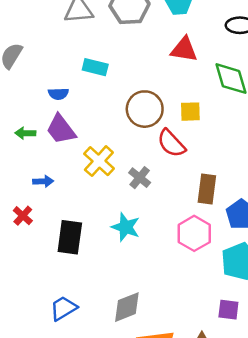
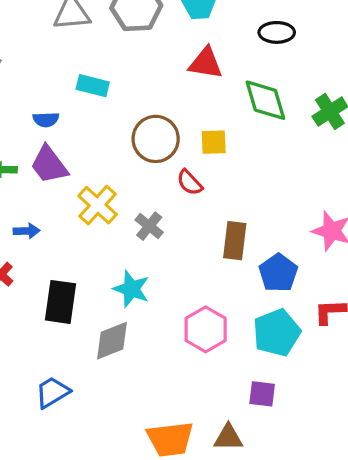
red semicircle: (171, 143) -> (190, 183), size x0.7
pink hexagon: (194, 233) -> (206, 329), moved
gray diamond: (127, 307) -> (112, 341), moved

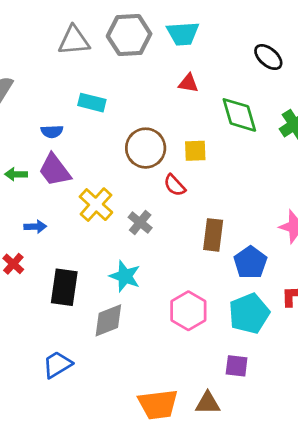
black ellipse: (277, 32) -> (268, 57), moved, turned 40
red triangle: (206, 63) -> (188, 83), size x0.7

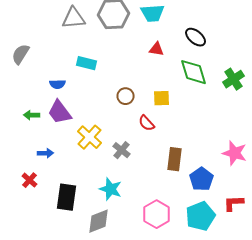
black ellipse: (268, 57) -> (196, 37), moved
brown circle: (146, 148) -> (126, 96), size x0.6

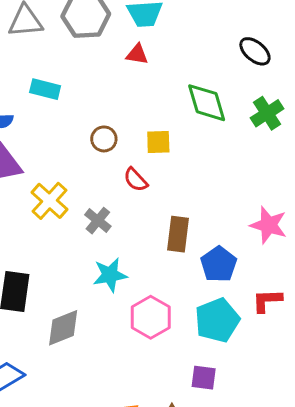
black ellipse: (196, 37) -> (255, 51), moved
red triangle: (156, 49) -> (137, 54), moved
cyan star: (110, 189) -> (110, 275), moved, turned -30

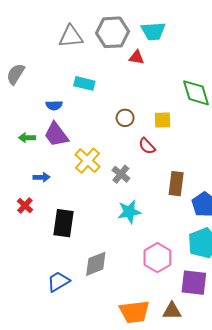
red triangle: (137, 54) -> (137, 57), moved
pink hexagon: (151, 317) -> (157, 258), moved
gray diamond: (63, 328) -> (96, 264), moved
purple square: (204, 378) -> (194, 283), size x1.5

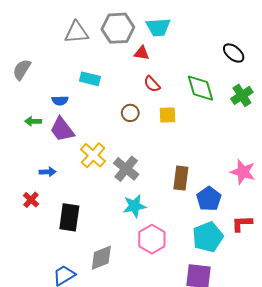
green arrow: (27, 138) -> (33, 121), moved
red semicircle: (147, 146) -> (152, 84), moved
gray cross: (121, 174) -> (126, 169), size x1.4
pink hexagon: (157, 258) -> (152, 239), moved

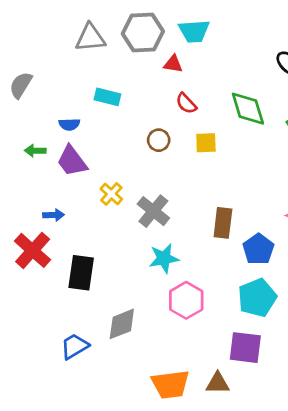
yellow cross: (93, 155) -> (111, 194), size x0.7
red cross: (31, 200) -> (33, 250), size x1.8

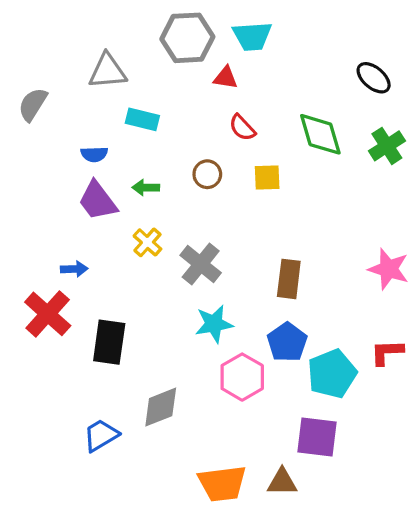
gray triangle: (90, 38) -> (108, 71), moved
green arrow: (35, 151) -> (146, 188), moved
blue pentagon: (258, 249) -> (287, 342), moved

